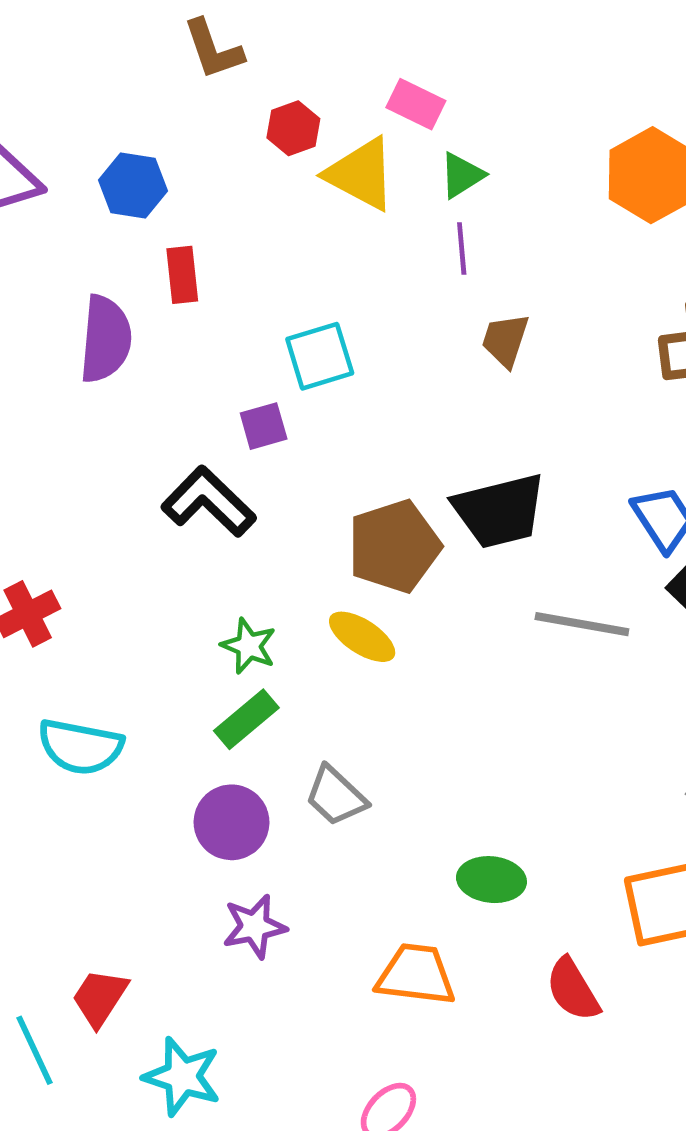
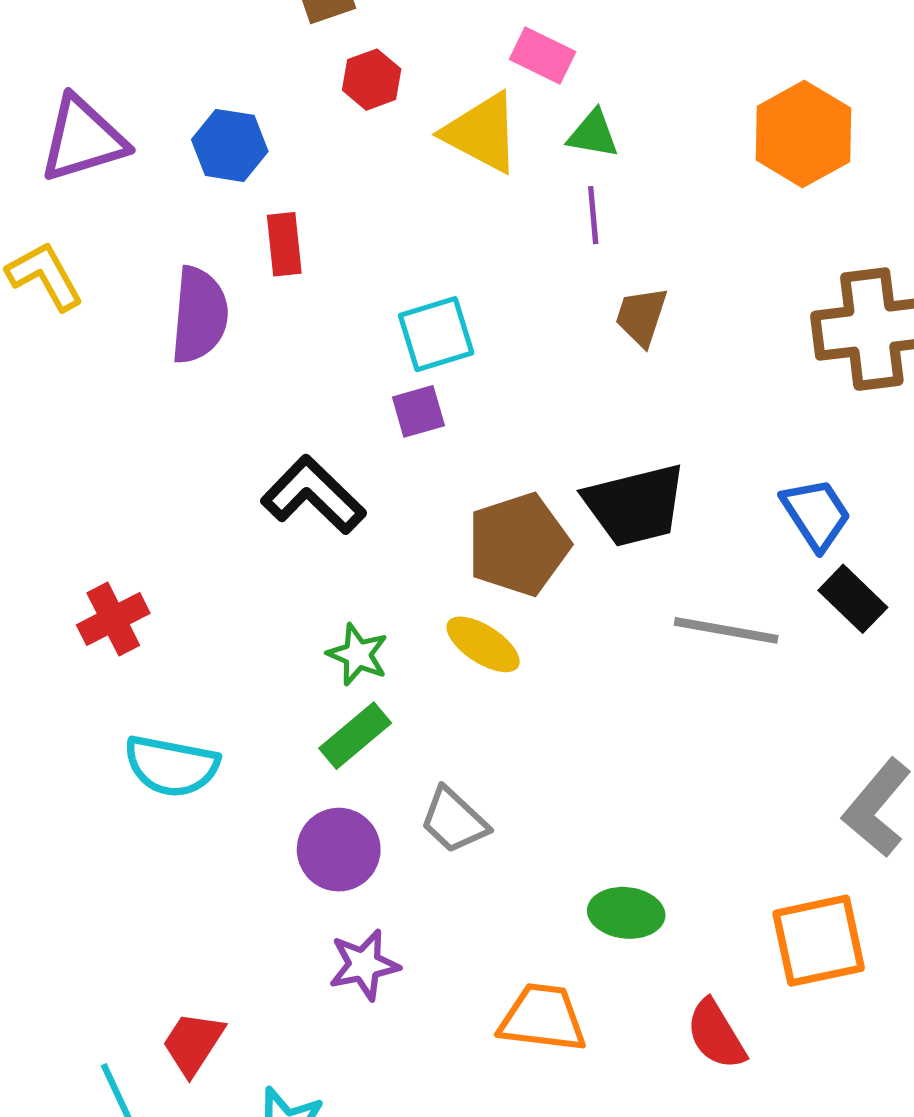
red hexagon: (293, 128) -> (372, 80), moved
green triangle: (462, 175) -> (593, 134), turned 42
purple square: (264, 426) -> (418, 411), moved

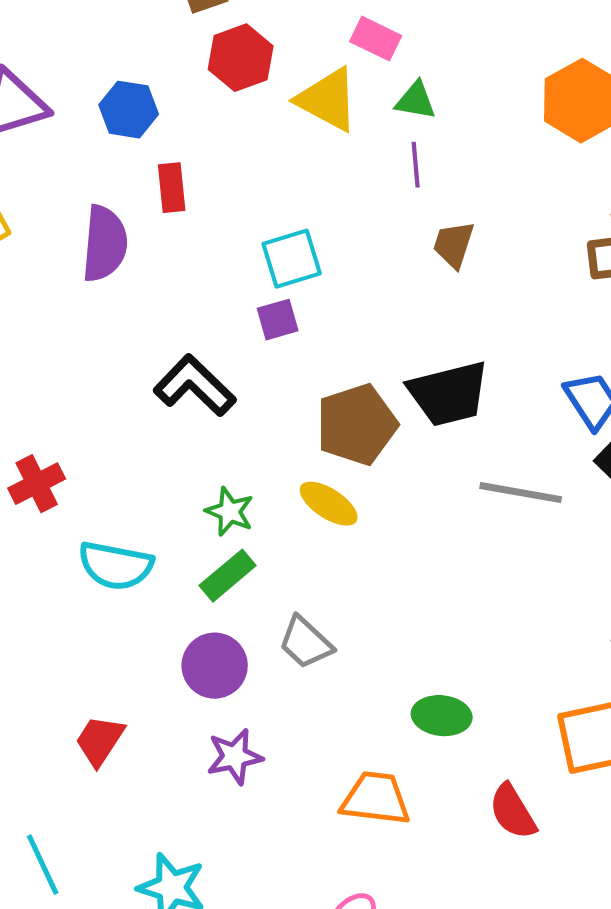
red hexagon: (372, 80) -> (241, 58), size x1.4
cyan semicircle: (172, 766) -> (116, 566), moved
red trapezoid: (193, 1043) -> (100, 741), moved

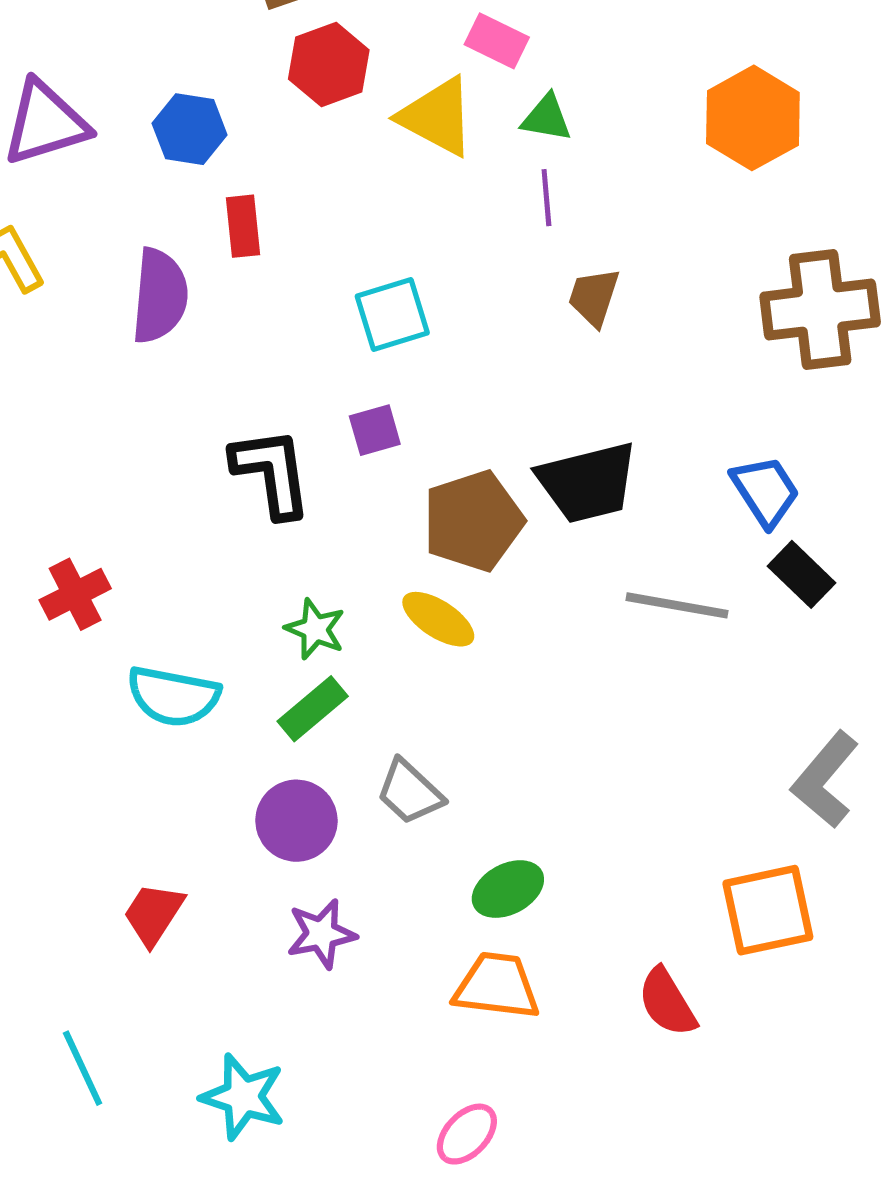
purple square: (278, 320) -> (375, 430), moved
black L-shape: (195, 386) -> (272, 472), turned 38
green ellipse: (442, 716) -> (508, 889), moved, turned -34

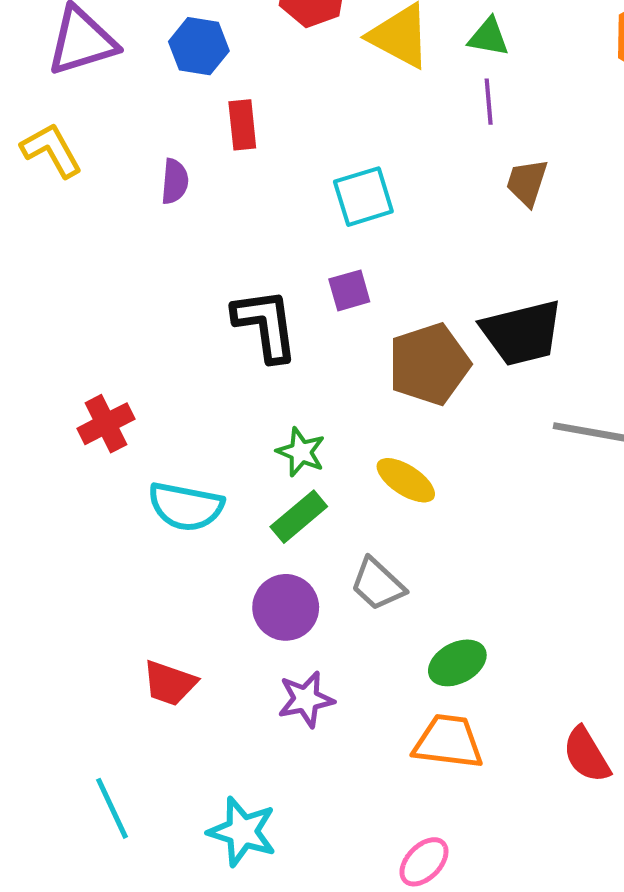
purple semicircle: (160, 296) -> (175, 181), size x0.6
yellow ellipse: (438, 619) -> (406, 480), moved
red trapezoid: (153, 914) -> (170, 683), turned -104

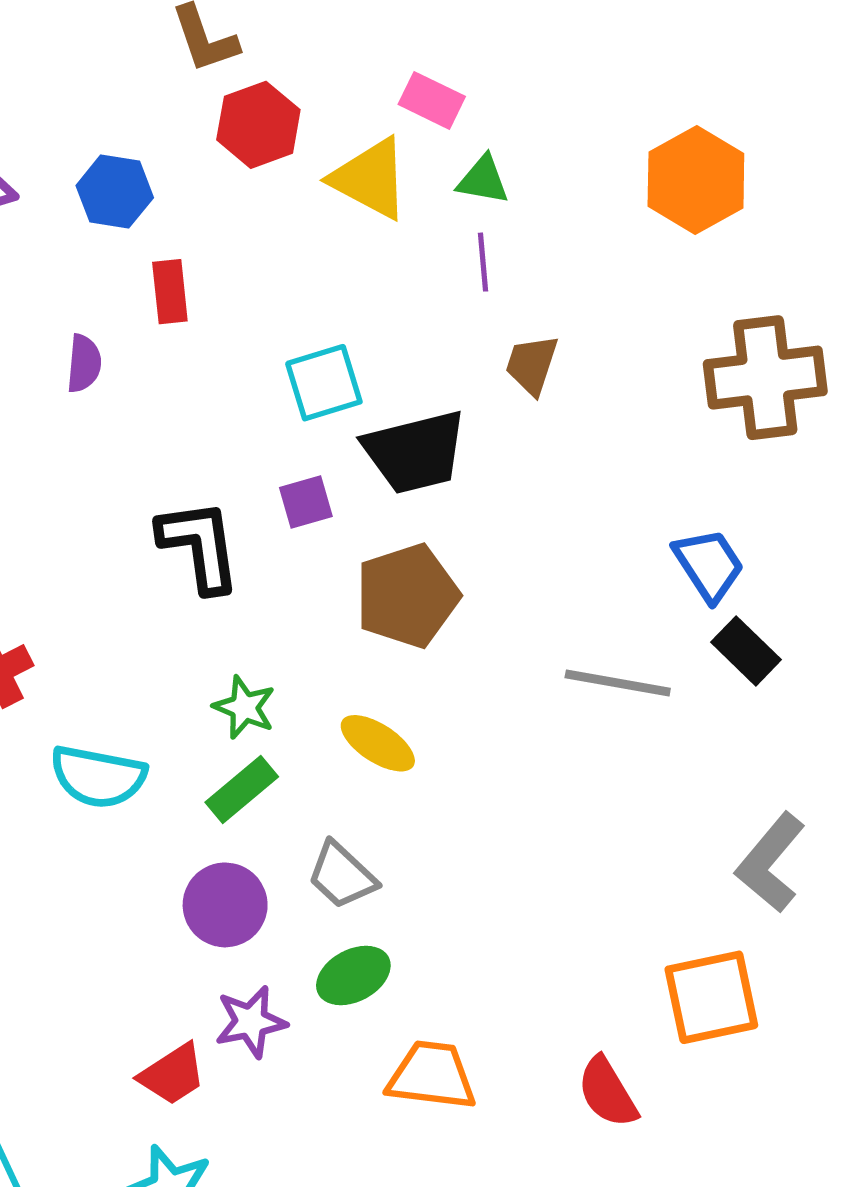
black trapezoid: (522, 333) -> (415, 452), moved
green ellipse: (457, 663) -> (353, 976), moved
red trapezoid: (170, 683) -> (172, 1074), moved, turned -52

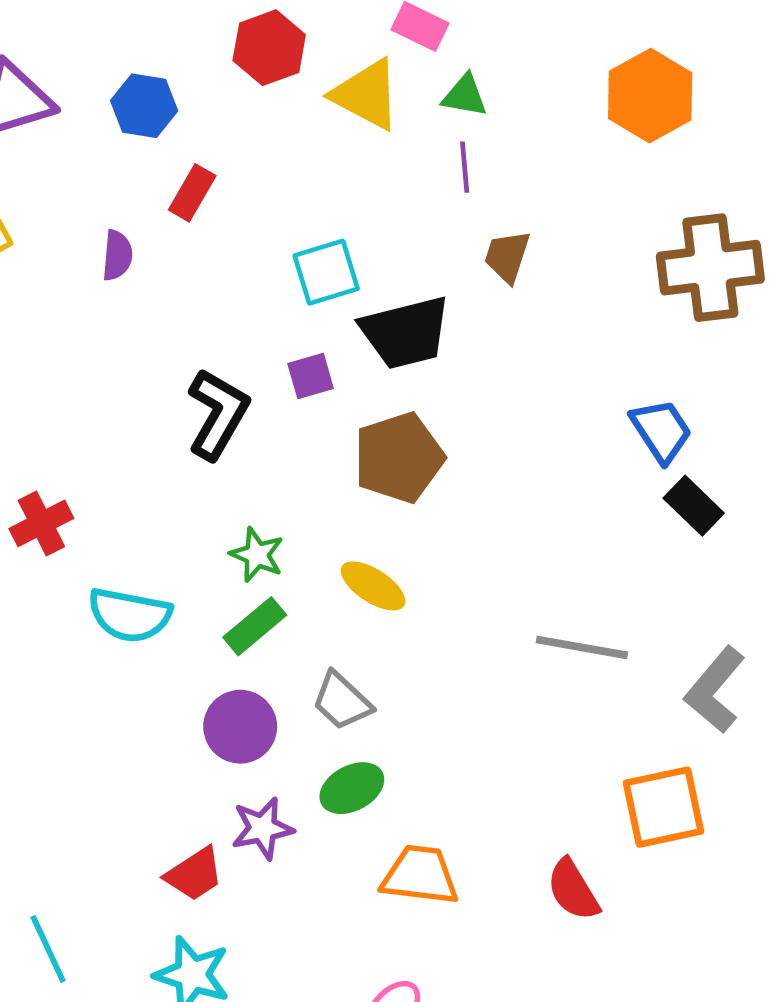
red rectangle: (170, 292) -> (192, 193), turned 36
black L-shape: (199, 546) -> (218, 414), turned 38
gray line: (618, 683) -> (582, 647), moved

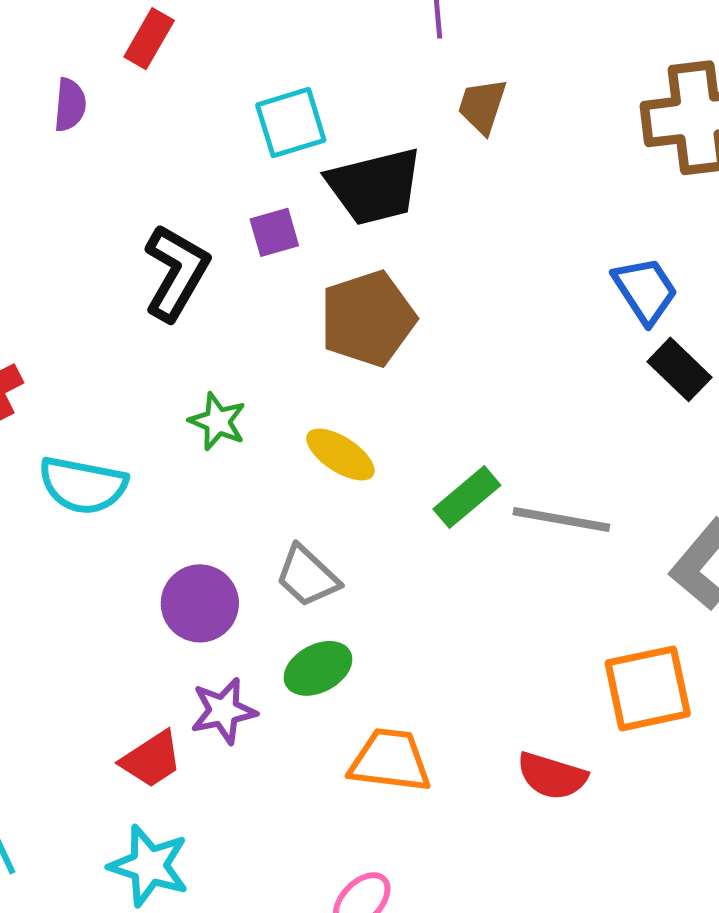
green rectangle: (255, 626) -> (467, 497), moved
red semicircle: (573, 890) -> (552, 776), turned -42

